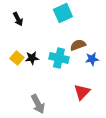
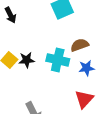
blue star: (92, 59) -> (86, 68), moved

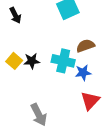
blue star: (86, 68) -> (83, 73), moved

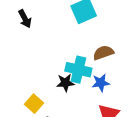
yellow square: (14, 61) -> (34, 104), moved
black star: (32, 61) -> (65, 83), moved

